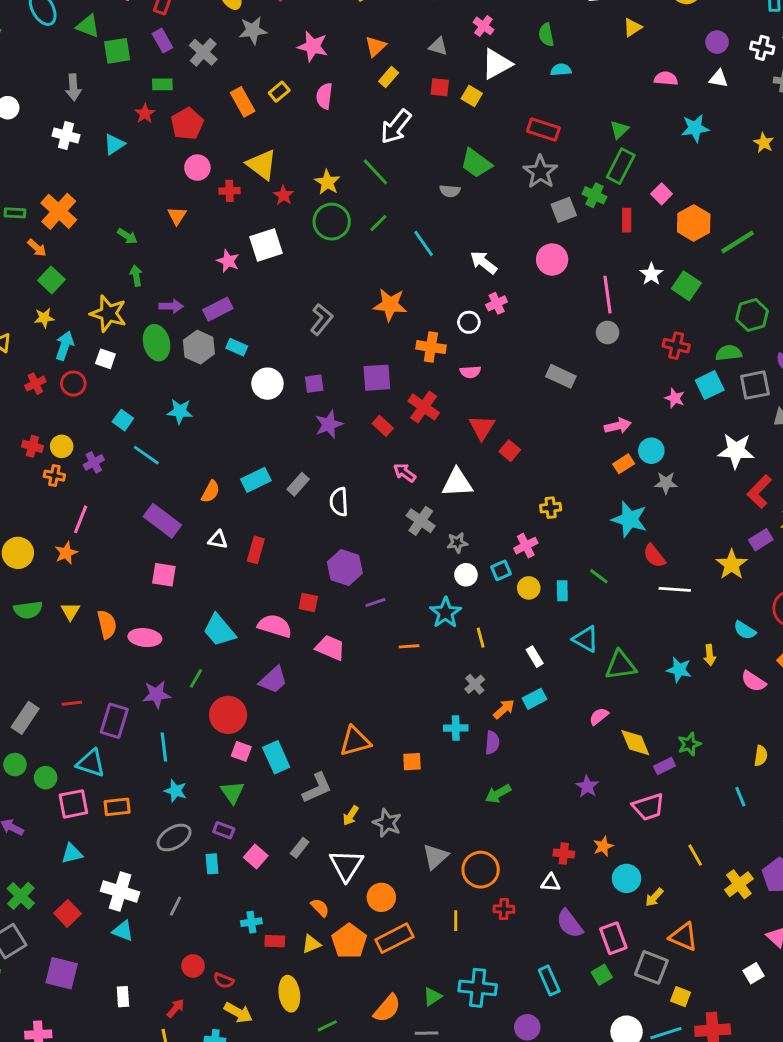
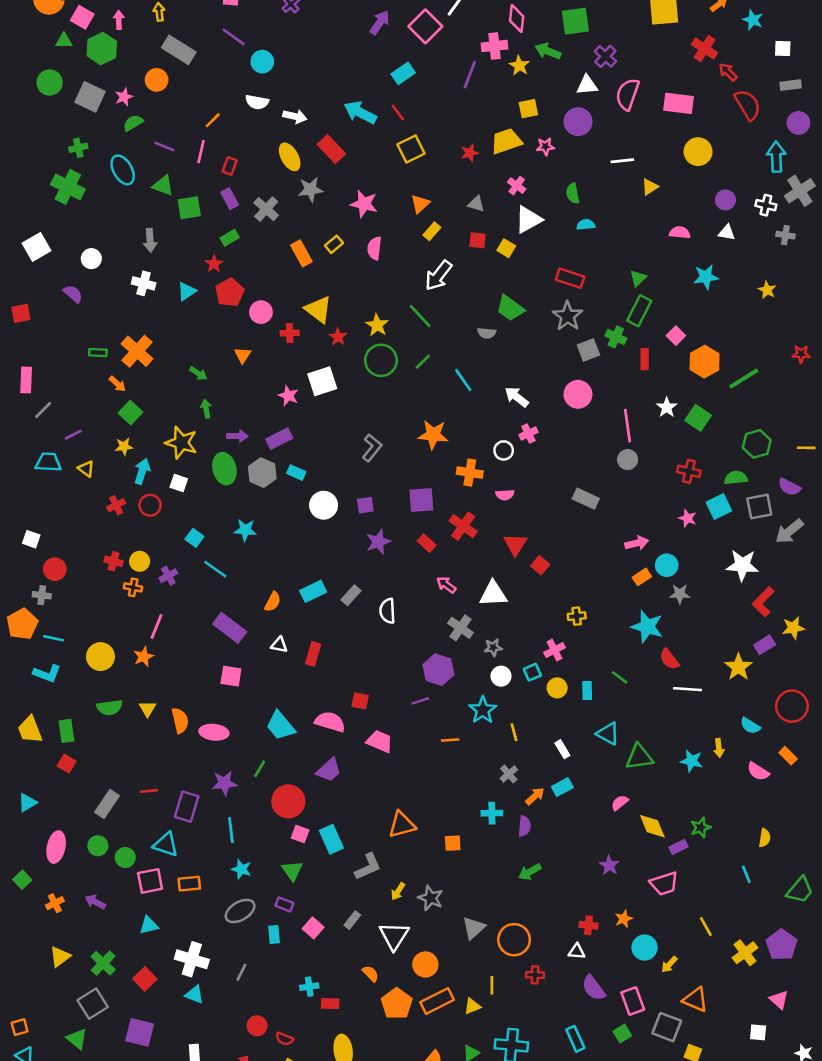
green rectangle: (162, 84) -> (230, 238), turned -30
red pentagon: (187, 124) -> (230, 293), moved
purple hexagon: (345, 567) -> (438, 670), moved
yellow triangle: (311, 944) -> (472, 1006), moved
white square: (754, 973) -> (758, 1032), turned 36

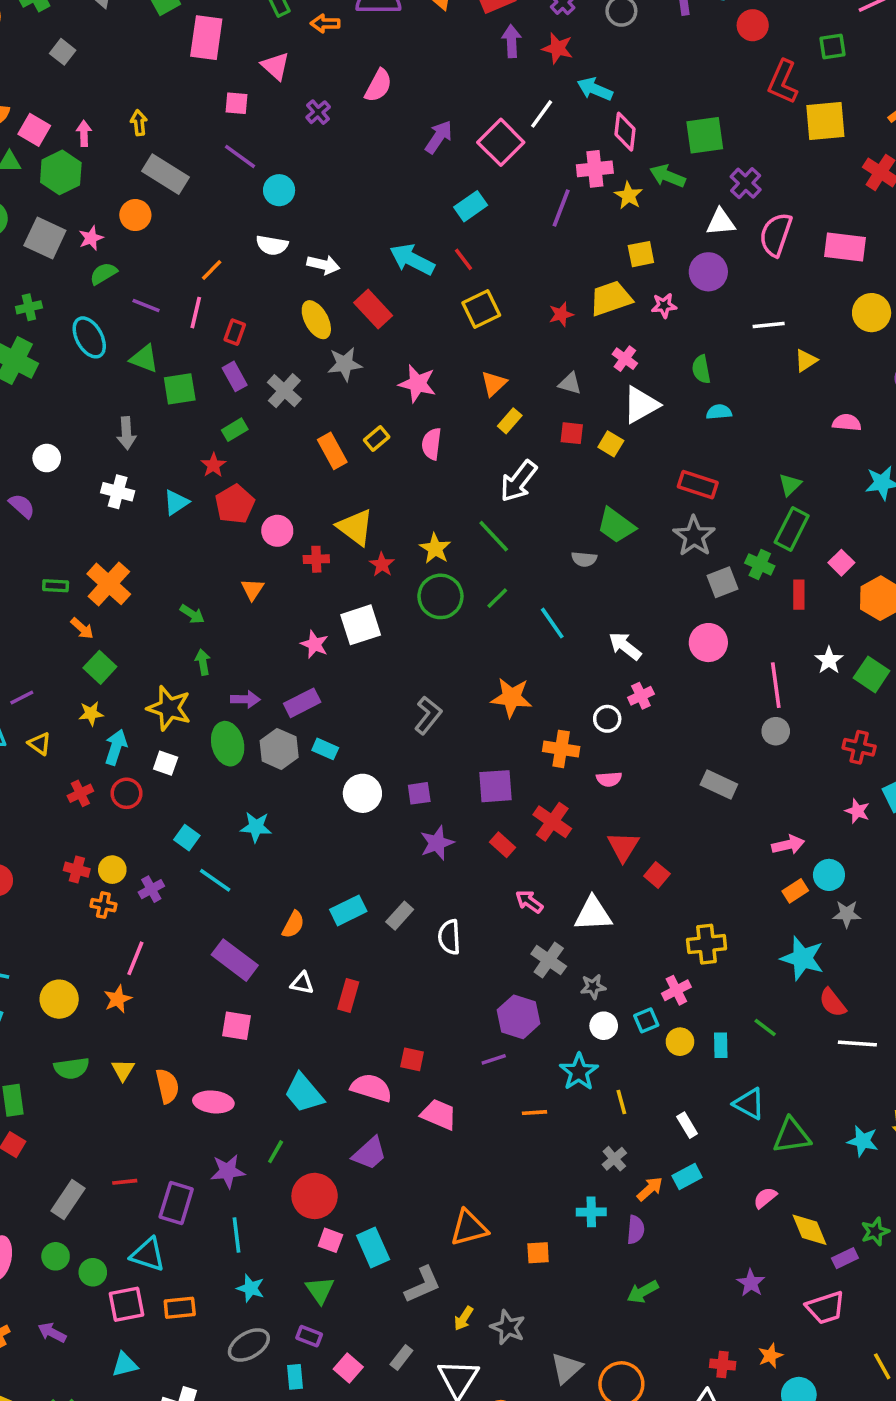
yellow cross: (577, 616) -> (707, 944), size x1.5

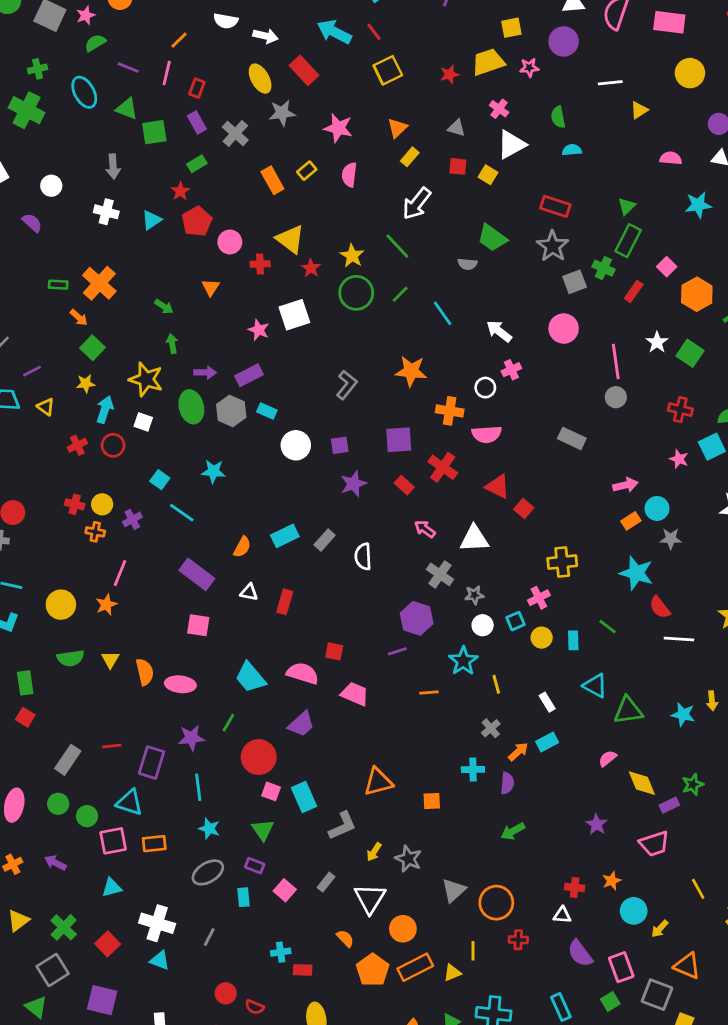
red rectangle: (799, 595) -> (634, 291), turned 35
pink semicircle: (609, 779) -> (487, 434), size x1.5
red triangle: (623, 847) -> (498, 486), turned -36

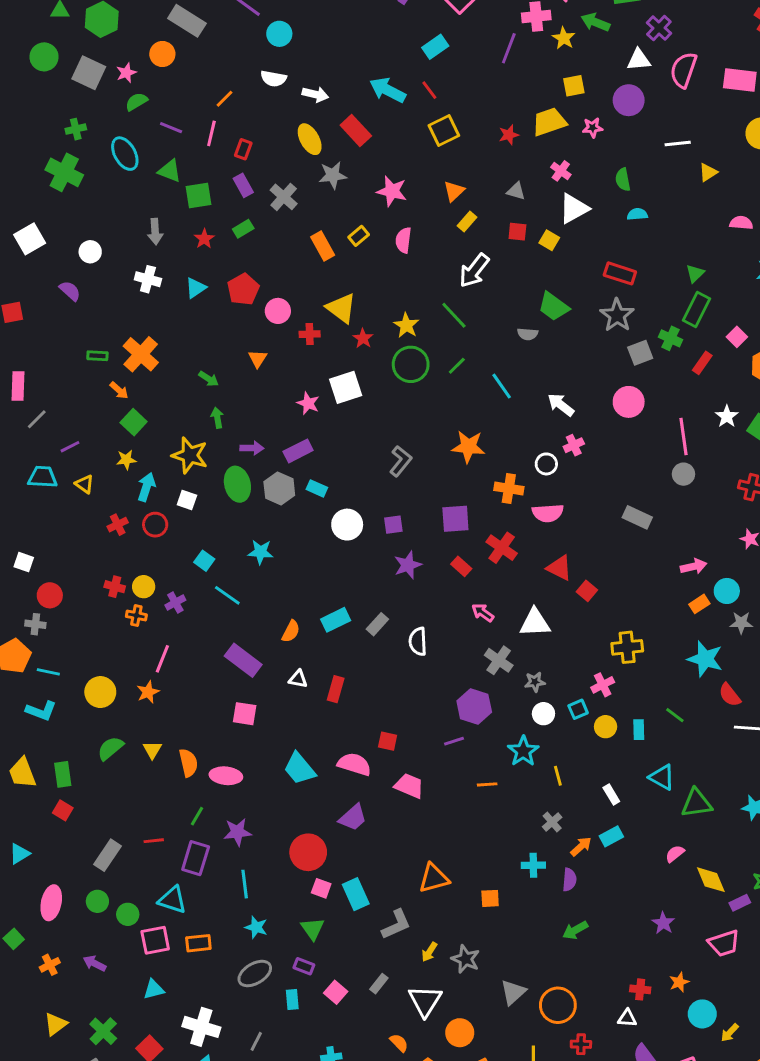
red star: (180, 191) -> (204, 239), moved
green semicircle: (71, 658) -> (110, 748), turned 148
green line: (228, 723) -> (197, 816), moved

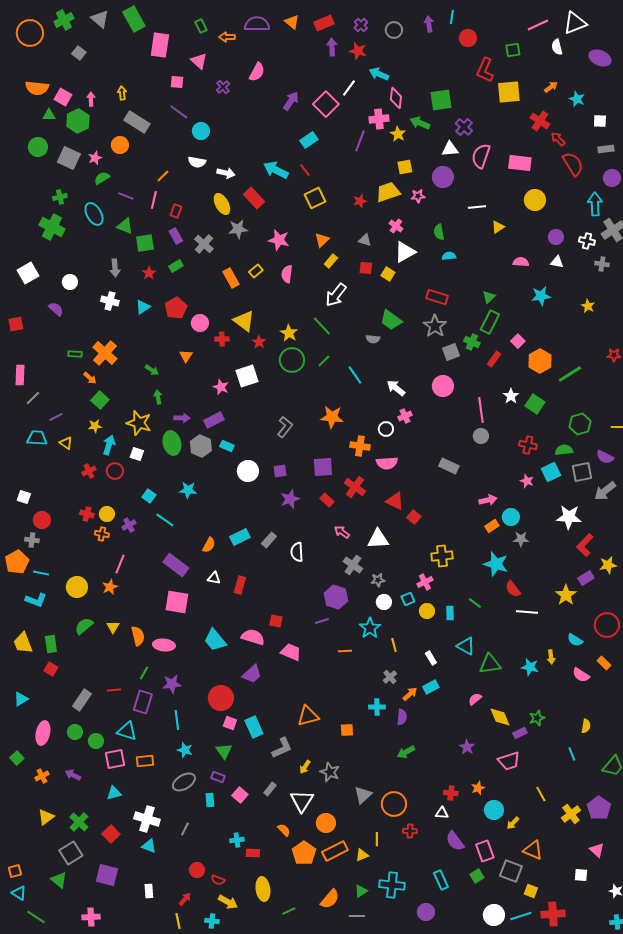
pink square: (245, 714) -> (177, 602), size x1.4

